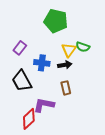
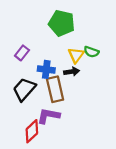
black trapezoid: (22, 81) -> (24, 89), turned 70
brown rectangle: (66, 88) -> (55, 89), moved, size x1.6

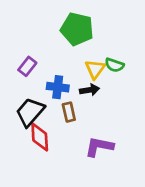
brown rectangle: (55, 89) -> (69, 112), size x0.6
purple L-shape: (48, 116) -> (99, 147), moved
red diamond: (32, 131) -> (40, 137), moved, turned -50

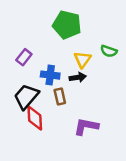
green semicircle: (114, 65) -> (109, 51), moved

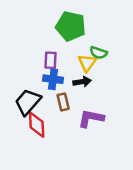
green semicircle: (109, 51) -> (98, 53), moved
purple rectangle: (24, 57) -> (50, 60), moved, turned -35
purple L-shape: (86, 126) -> (91, 118), moved

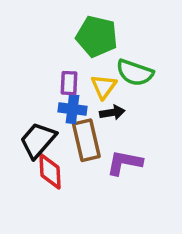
green semicircle: (98, 53) -> (135, 73), size x1.5
yellow triangle: (87, 63) -> (104, 87), moved
brown rectangle: (63, 102) -> (86, 140), size x1.6

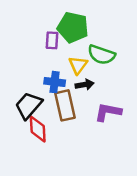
purple rectangle: (69, 83) -> (52, 40), moved
purple L-shape: (124, 163) -> (108, 112), moved

